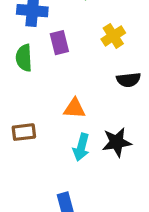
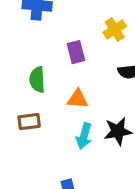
purple rectangle: (59, 43) -> (76, 52), moved
green semicircle: (24, 58) -> (37, 80), moved

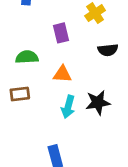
green semicircle: (37, 80) -> (27, 57), turned 90

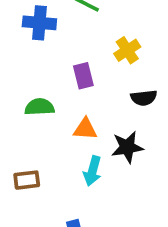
brown rectangle: (20, 94) -> (27, 180), moved
black star: (98, 103) -> (127, 147), moved

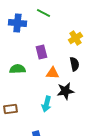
yellow cross: (127, 50) -> (75, 38), moved
black semicircle: (144, 98) -> (74, 64), turned -96
orange triangle: (85, 129) -> (52, 73), moved

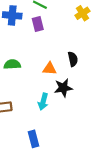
yellow cross: (75, 38) -> (82, 13), moved
purple rectangle: (41, 52) -> (38, 24), moved

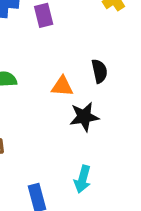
cyan arrow: (43, 102) -> (83, 179), moved

